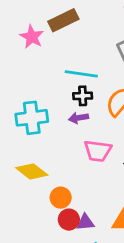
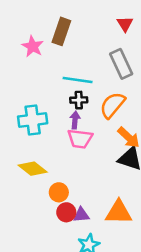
brown rectangle: (63, 20) -> (61, 31), turned -45
purple arrow: (78, 118) -> (75, 120), turned 105
pink trapezoid: (98, 151) -> (80, 139), moved

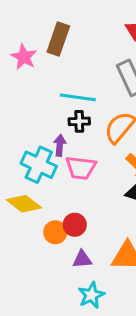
cyan cross: (33, 120) -> (39, 165), moved, turned 32
purple arrow: (75, 120) -> (60, 145), moved
red circle: (66, 212) -> (75, 225), moved

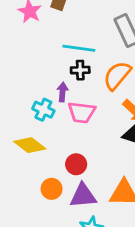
cyan cross: (39, 165) -> (43, 110), size x0.7
orange circle: (55, 232) -> (52, 189), moved
purple triangle: (82, 259) -> (83, 196), size x1.5

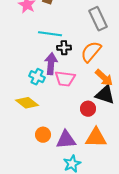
cyan line: (79, 48) -> (50, 34), moved
purple arrow: (62, 92) -> (51, 64), size x1.5
red circle: (76, 164) -> (88, 109), moved

